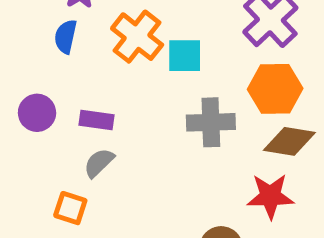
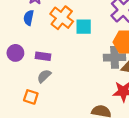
gray cross: (211, 122) -> (115, 57), moved

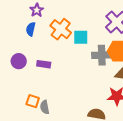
gray cross: (115, 57) -> (102, 55), moved
gray semicircle: (44, 76) -> (45, 107), moved, turned -56

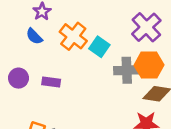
blue semicircle: (31, 29) -> (34, 36), turned -56
cyan square: (81, 37) -> (99, 47), turned 35

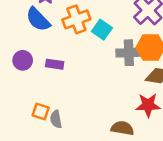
blue semicircle: (34, 36) -> (38, 19), size x1.5
orange cross: (73, 36) -> (76, 19), turned 32

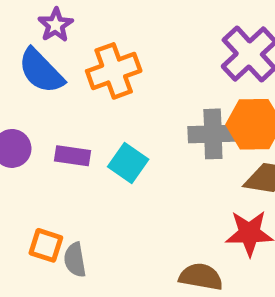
cyan square: (102, 30) -> (128, 163), moved

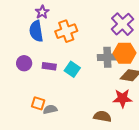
blue semicircle: (41, 71) -> (36, 31), turned 35
gray semicircle: (75, 260) -> (50, 109), turned 88

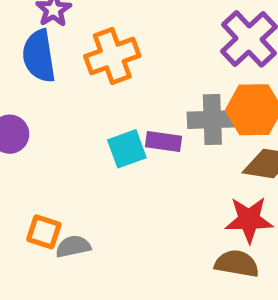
purple rectangle: (49, 66) -> (164, 142), moved
cyan square: (72, 69) -> (127, 149), turned 35
brown semicircle: (102, 116) -> (237, 264), moved

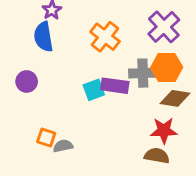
orange cross: (112, 56) -> (105, 37), moved, turned -32
purple rectangle: (164, 142) -> (115, 86), size x1.4

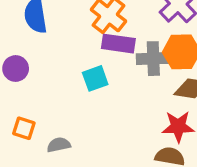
purple rectangle: (115, 86) -> (118, 44), moved
orange square: (46, 137) -> (24, 128), moved

